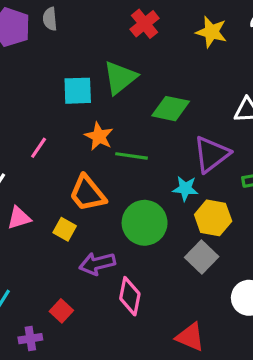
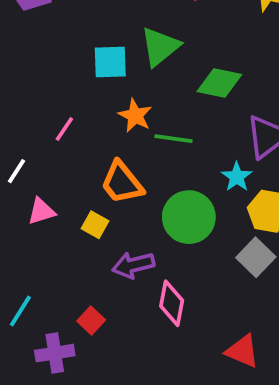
cyan star: (185, 189) -> (237, 177), turned 30
purple cross: (30, 339) -> (55, 353), size x1.4

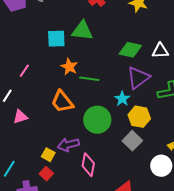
green triangle: (160, 47) -> (82, 31), turned 45
green diamond: (219, 83) -> (130, 50), moved
pink line: (64, 129) -> (24, 71), moved
yellow square: (95, 225) -> (48, 155), moved

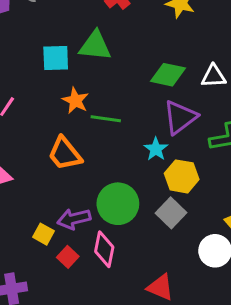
green circle: (97, 120) -> (118, 204), moved
red square: (46, 174) -> (68, 257), moved

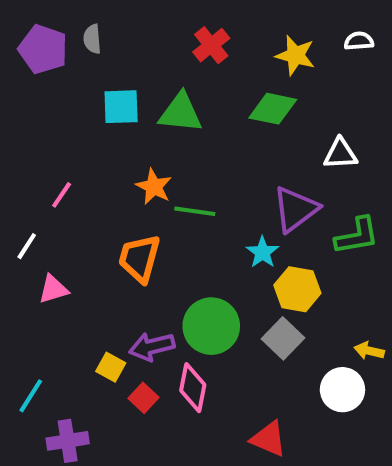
cyan square: (56, 58) -> (121, 107), moved
green diamond: (168, 75) -> (273, 109), moved
orange trapezoid: (65, 154) -> (139, 258), turned 54

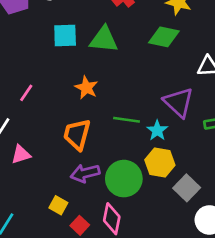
purple triangle: (295, 209) -> (179, 102), turned -40
green line: (195, 211) -> (127, 120), moved
yellow hexagon: (297, 289) -> (160, 162), moved
gray square: (283, 338) -> (187, 188), moved
purple arrow: (152, 347) -> (85, 173), moved

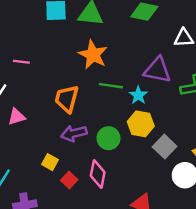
orange star: (86, 88) -> (93, 55), moved, size x1.4
pink line: (26, 93) -> (21, 62), turned 63
purple triangle: (179, 102) -> (157, 70), turned -32
green circle: (124, 179) -> (108, 138), size x0.7

